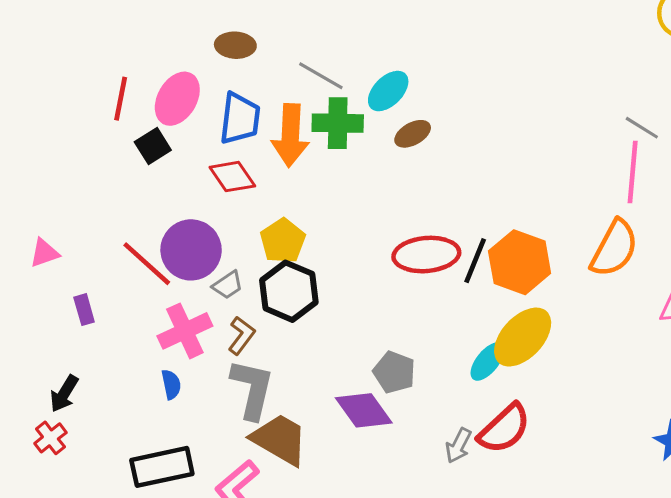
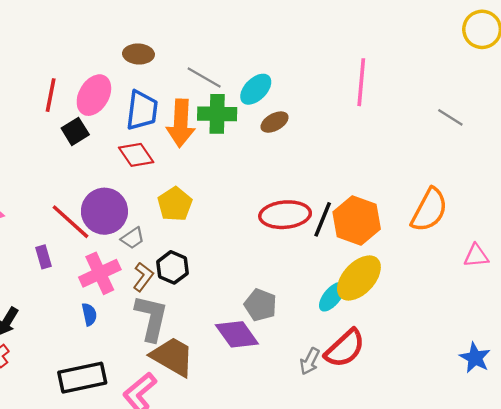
pink line: (633, 172) -> (361, 82), moved
black hexagon: (289, 291) -> (172, 267), moved, size x0.7
purple rectangle: (84, 310) -> (43, 257), moved

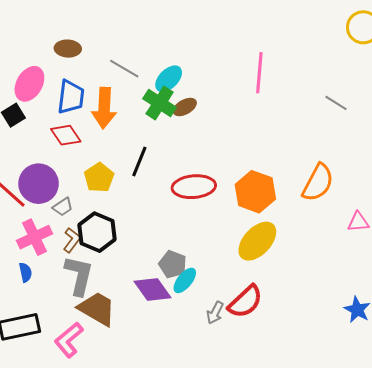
green cross: (217, 114) -> (160, 103), moved, turned 32
black line: (323, 219) -> (139, 161), moved
black hexagon: (172, 267) -> (97, 232), size x1.4
cyan ellipse: (332, 297) -> (185, 280), moved

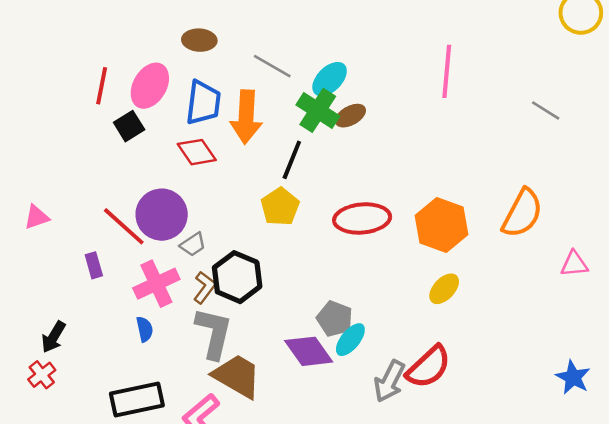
black line: (139, 161) -> (292, 160), moved
yellow pentagon: (99, 178) -> (280, 207), moved
yellow ellipse: (257, 241) -> (444, 289), size x0.6
gray arrow: (215, 313) -> (389, 381), size x1.4

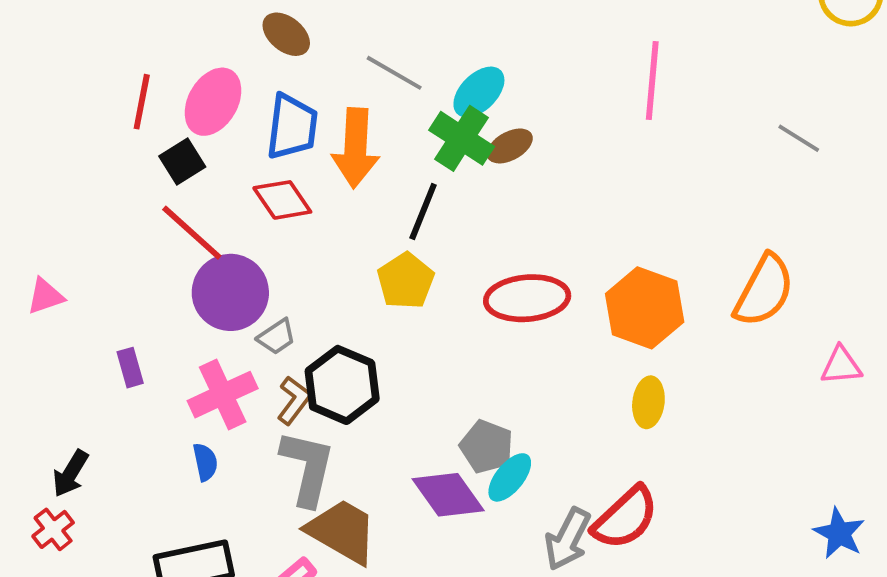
brown ellipse: (199, 40) -> (286, 34), turned 36
red line: (124, 226) -> (192, 233), moved
yellow ellipse: (444, 289) -> (648, 402), turned -36

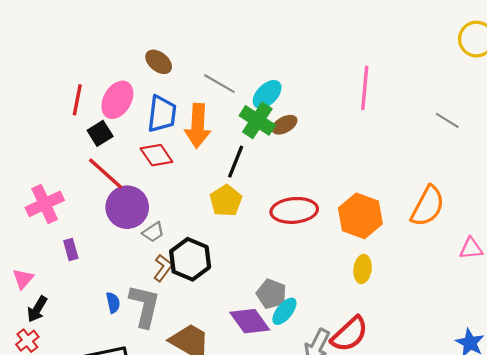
pink triangle: (45, 296) -> (23, 279), moved, turned -30
pink cross: (223, 395) -> (45, 204), moved
gray L-shape: (307, 468) -> (145, 306), moved

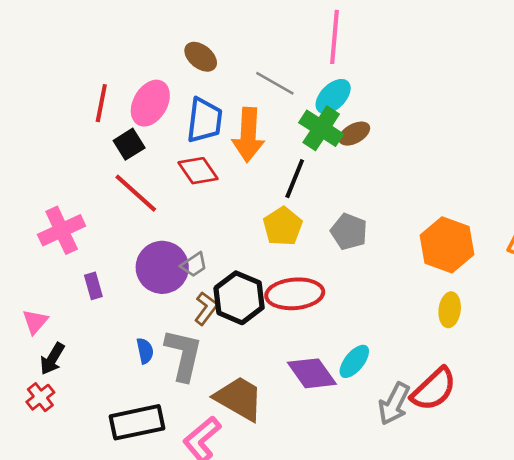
pink line: (365, 88) -> (334, 37), moved
purple circle: (127, 207) -> (162, 267), moved
red ellipse: (294, 210) -> (295, 294), moved
gray pentagon: (271, 294) -> (349, 232), moved

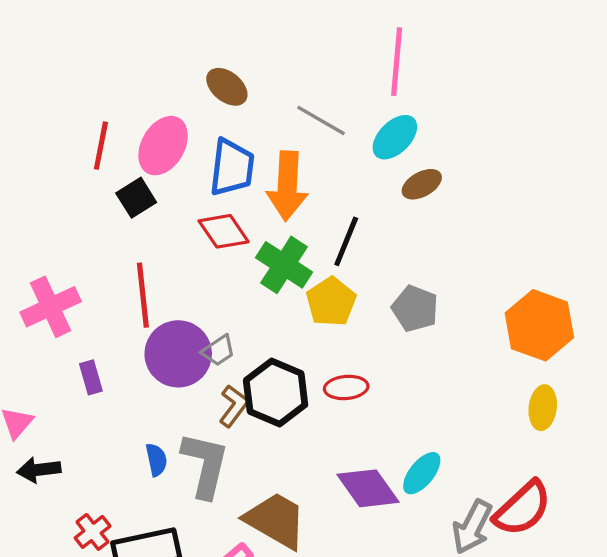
green cross: (321, 128) -> (284, 265), moved
red line: (136, 193) -> (143, 295), moved, turned 42
red ellipse: (295, 294) -> (346, 387), size x0.6
black arrow: (52, 359) -> (39, 470), turned 52
red cross: (40, 397) -> (93, 532), moved

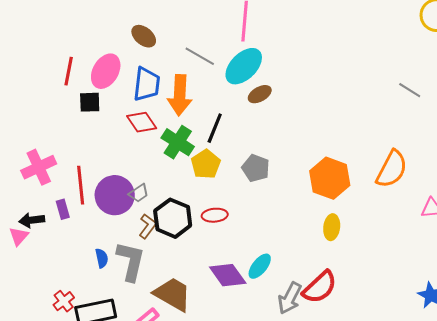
cyan ellipse: (395, 137) -> (244, 66), size x1.4
black square: (136, 198) -> (90, 102), turned 30
red line: (143, 295) -> (81, 185), moved
black arrow: (39, 470) -> (32, 220), moved

